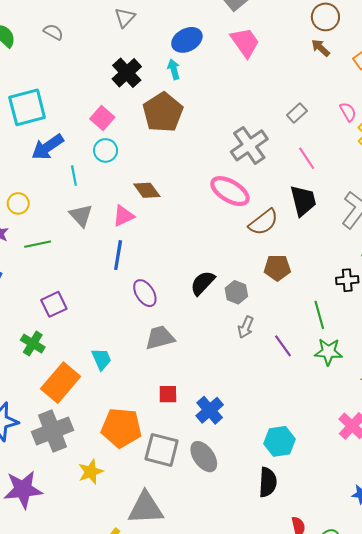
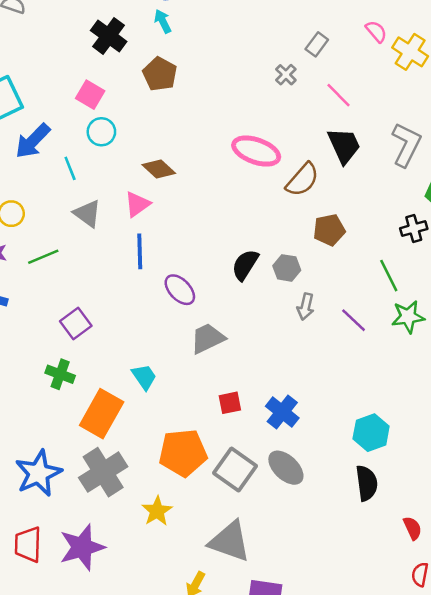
brown pentagon: (163, 112) -> (160, 74), size x0.7
gray cross: (249, 145) -> (286, 75), moved, size x0.5
gray square: (162, 450) -> (235, 469), turned 32
gray triangle: (146, 508) -> (230, 541), turned 33

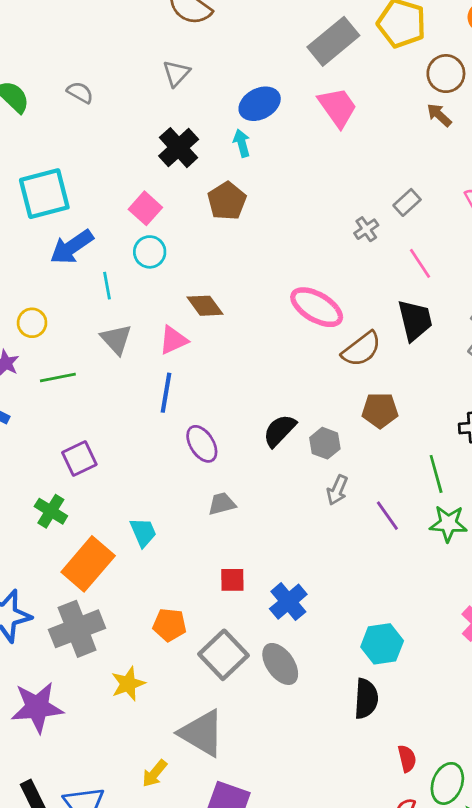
gray trapezoid: (208, 338) -> (222, 504), size x0.7
orange pentagon: (183, 453) -> (169, 625), size x0.6

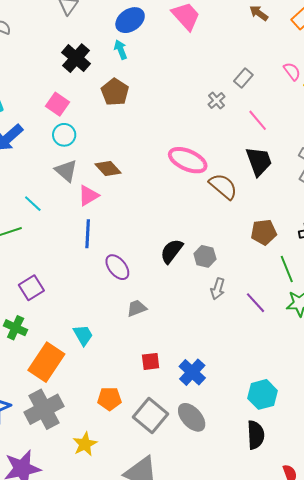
cyan line: (107, 286) -> (33, 204), moved, turned -30
gray triangle: (116, 339) -> (66, 171), moved
brown semicircle: (362, 349) -> (223, 186), turned -96
brown pentagon: (380, 410) -> (264, 232), moved

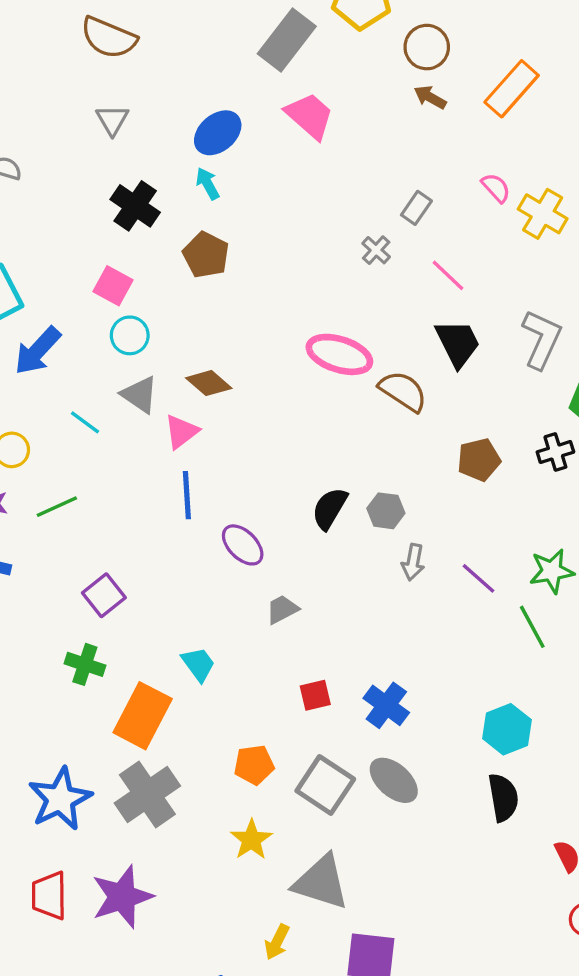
cyan line: (33, 204) -> (85, 422), moved
green line: (287, 269) -> (532, 627), moved
yellow star: (85, 444) -> (251, 840), moved

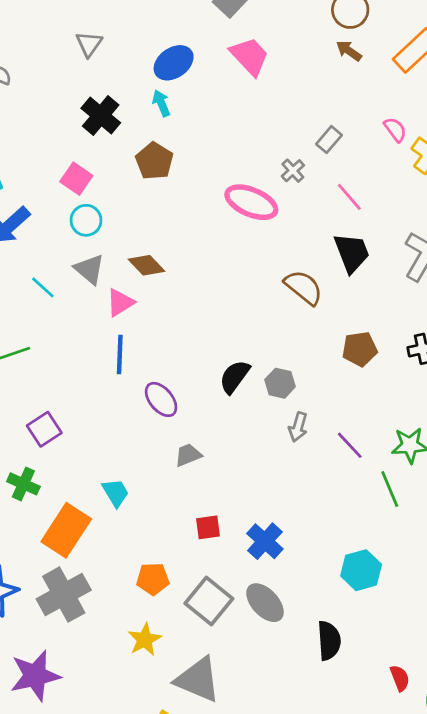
pink ellipse: (339, 354) -> (251, 202), moved
black semicircle: (503, 798) -> (329, 641), moved

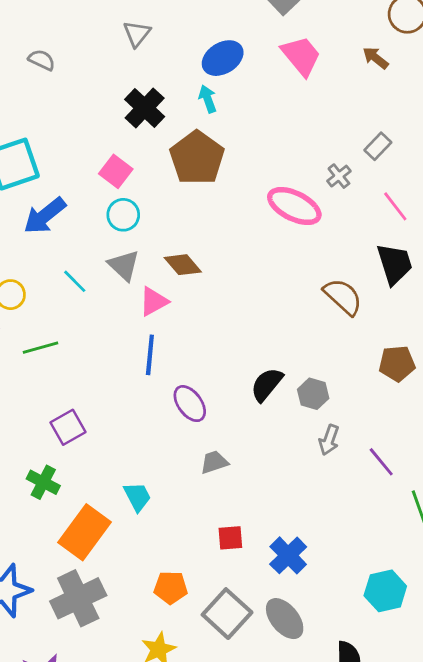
brown arrow: (349, 51) -> (376, 58), moved
brown pentagon: (154, 161) -> (197, 158), size x1.4

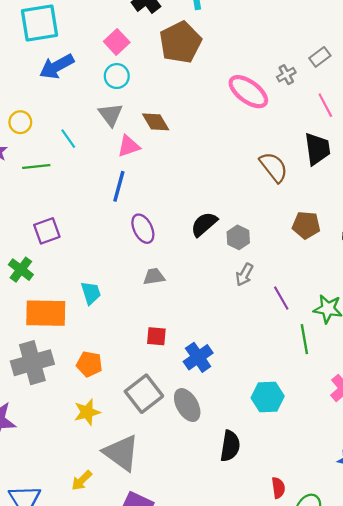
cyan line: (75, 281) -> (68, 139), moved
orange rectangle: (84, 532) -> (46, 313), turned 45
orange pentagon: (171, 588) -> (89, 364), moved

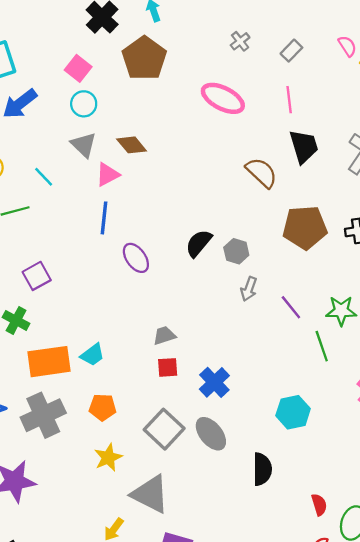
gray cross: (286, 75) -> (240, 41), moved
pink line: (325, 105) -> (289, 100), moved, turned 30
brown pentagon: (306, 225) -> (305, 227), size x1.5
gray trapezoid: (154, 277) -> (164, 336), moved
cyan trapezoid: (91, 293) -> (92, 355), moved, turned 80

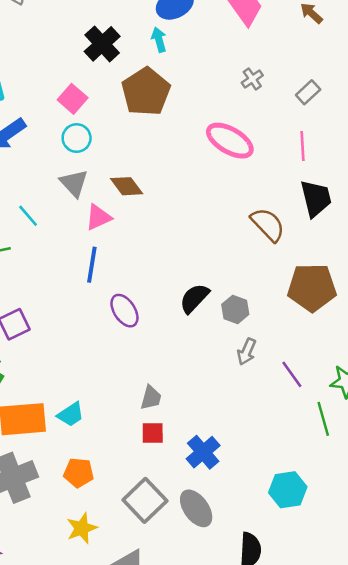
gray trapezoid: (164, 336) -> (151, 398), turned 120

